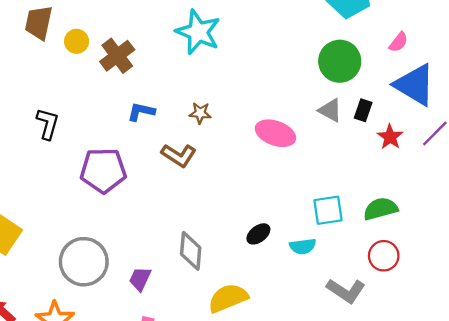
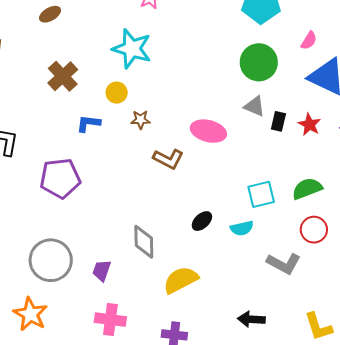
yellow circle: (77, 41) -> (117, 93), moved
black rectangle: (363, 110) -> (278, 121), moved
brown L-shape: (179, 155) -> (168, 159), moved

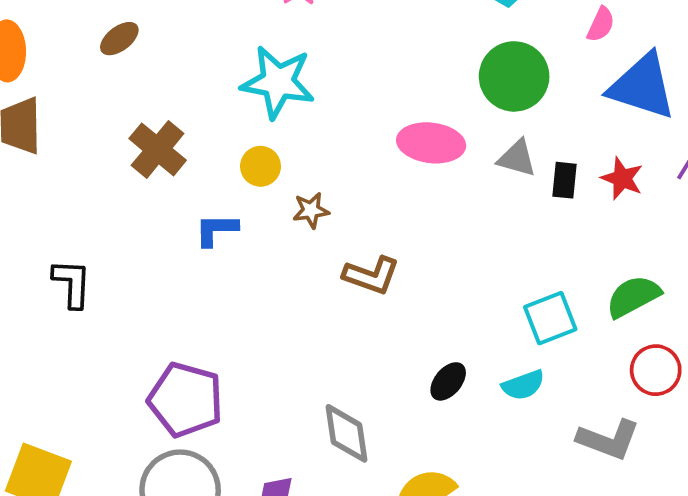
pink ellipse: (208, 131) -> (431, 143), moved
purple pentagon: (60, 178) -> (185, 400), moved, turned 30

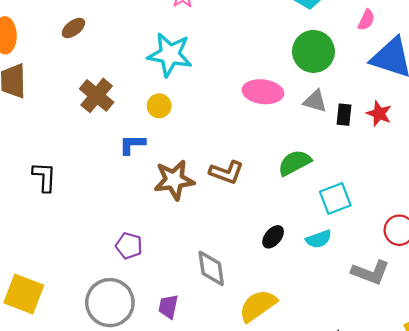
brown star: (311, 210) -> (174, 180), moved, size x1.8
green semicircle: (633, 296) -> (294, 163), moved
purple pentagon: (185, 400) -> (129, 246), moved, size x0.6

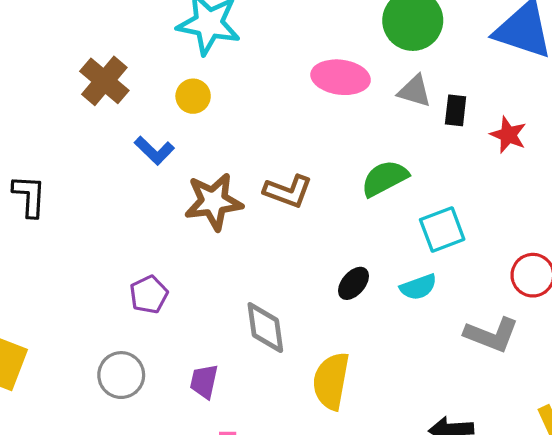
red star: (379, 114) -> (508, 135), moved
blue L-shape: (132, 144) -> (154, 151), turned -136
purple pentagon: (129, 246) -> (149, 295), turned 30
gray circle: (110, 303) -> (121, 375), size x0.7
yellow semicircle: (258, 306) -> (331, 381), turned -45

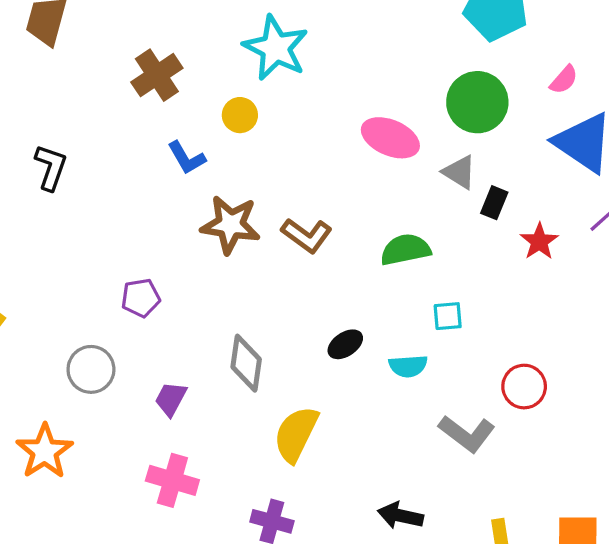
cyan square: (442, 229) -> (448, 316), size x0.7

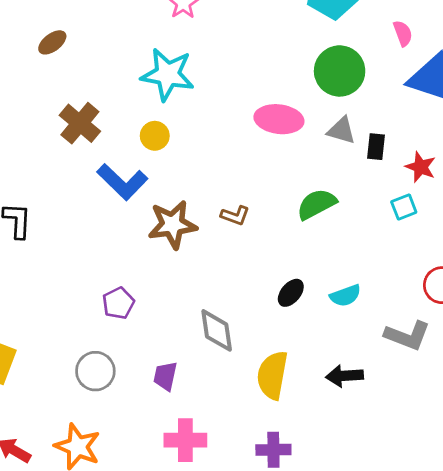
pink semicircle: (564, 80) -> (403, 33), turned -45
blue L-shape: (187, 158) -> (122, 182), size x1.5
brown L-shape: (307, 235) -> (235, 215), size x0.7
cyan square: (448, 316) -> (404, 207), moved
black arrow: (400, 516) -> (344, 376), moved

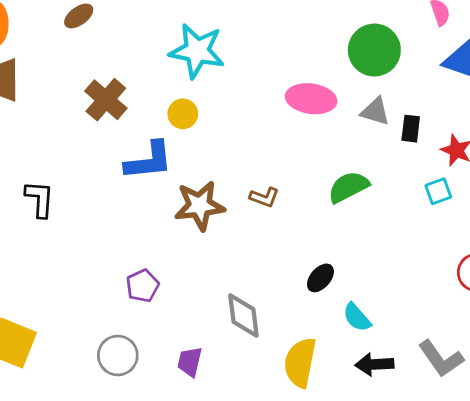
blue L-shape: (122, 182) -> (149, 161), turned -51
cyan semicircle: (345, 296) -> (357, 317), moved, turned 68
gray L-shape: (407, 336) -> (441, 359), moved, turned 33

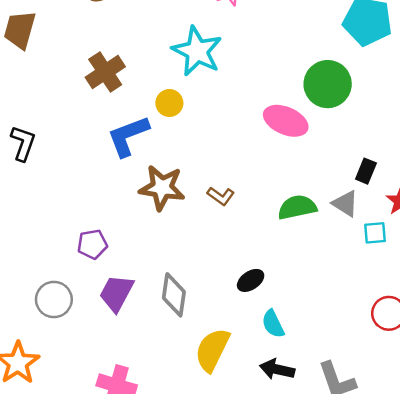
green circle: (374, 50) -> (328, 84), moved
gray triangle: (375, 111) -> (345, 204), moved
blue L-shape: (149, 161) -> (128, 136), turned 150
purple trapezoid: (190, 362) -> (116, 293), moved, size x1.4

